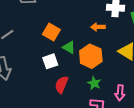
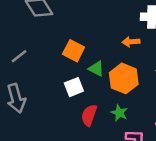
green star: (94, 83) -> (119, 113), moved

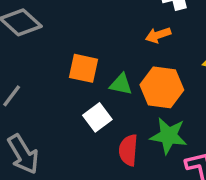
green star: (119, 113) -> (169, 136), size x1.5

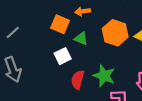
orange arrow: (158, 35) -> (83, 11), moved
orange hexagon: (162, 87) -> (115, 33), moved

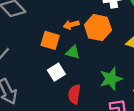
orange hexagon: (115, 33) -> (98, 28), moved
green star: (104, 76) -> (111, 79), moved, turned -30

